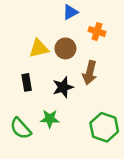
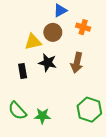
brown circle: (65, 48) -> (53, 32), moved
black star: (63, 87) -> (48, 63), moved, turned 30
green star: (50, 119) -> (42, 116), moved

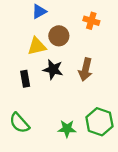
blue triangle: (60, 10) -> (39, 11), moved
orange cross: (83, 27) -> (91, 21), moved
green star: (42, 116) -> (67, 129), moved

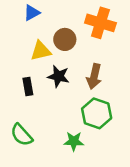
blue triangle: (39, 11) -> (32, 13), moved
orange cross: (91, 21) -> (100, 23), size x1.6
green hexagon: (99, 122) -> (97, 113), moved

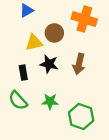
green hexagon: (97, 113) -> (81, 116), moved
green semicircle: (22, 135) -> (18, 100), moved
green star: (74, 141) -> (50, 101), moved

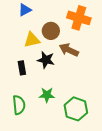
brown arrow: (79, 64) -> (69, 50), moved, turned 102
green semicircle: (18, 100) -> (19, 105), moved, turned -144

